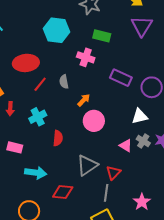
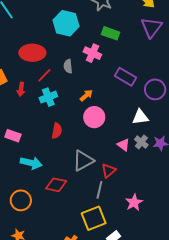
gray semicircle: (64, 82) -> (68, 66), moved
red arrow: (10, 109) -> (21, 89), moved
cyan cross: (38, 117) -> (48, 97), moved

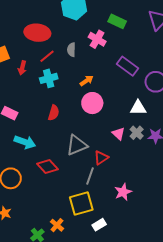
red diamond: (56, 185) -> (47, 166), turned 30

